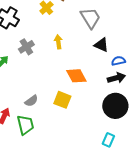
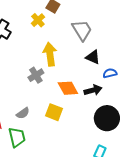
yellow arrow: (58, 42) -> (50, 54), size x1.6
gray cross: (26, 47) -> (36, 75), moved
black arrow: (116, 78) -> (93, 90), moved

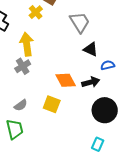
yellow arrow: (50, 54) -> (27, 44), moved
gray cross: (36, 75) -> (23, 66), moved

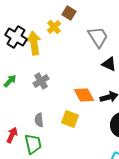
yellow arrow: (27, 44) -> (34, 43), moved
gray semicircle: (21, 105) -> (39, 120), turned 120

